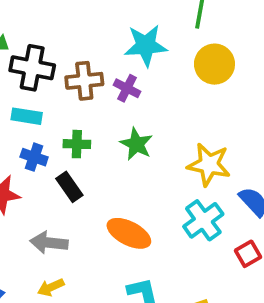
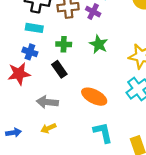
blue cross: (34, 157) -> (30, 52), moved

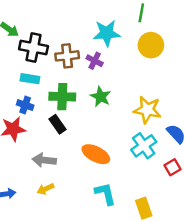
green cross: (64, 44) -> (62, 97), size x1.5

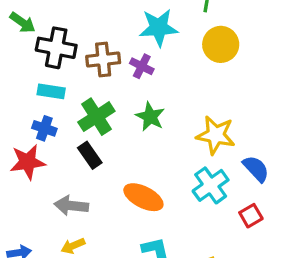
green cross: (62, 97) -> (96, 117), turned -35

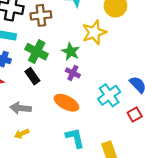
purple cross: (142, 66) -> (73, 73), moved
green cross: (96, 117) -> (37, 52), turned -30
yellow star: (216, 135) -> (94, 32), moved, turned -30

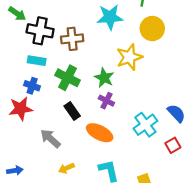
black rectangle: (32, 76) -> (72, 111), moved
gray arrow: (21, 108) -> (50, 138), turned 36
yellow arrow: (22, 134) -> (66, 168), moved

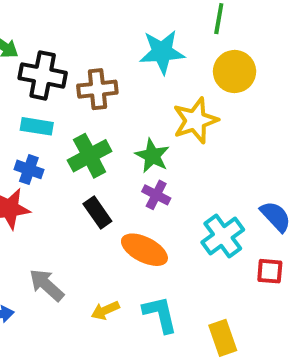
green cross: (68, 78) -> (90, 156), turned 35
gray arrow: (50, 138) -> (47, 285), moved
red square: (173, 145) -> (270, 271), turned 35
yellow arrow: (66, 168) -> (105, 310), moved

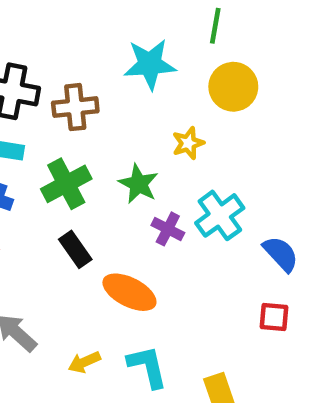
yellow star: (195, 120) -> (188, 143), size x0.6
purple cross: (156, 195) -> (168, 229), moved
cyan cross: (223, 236) -> (220, 215), moved

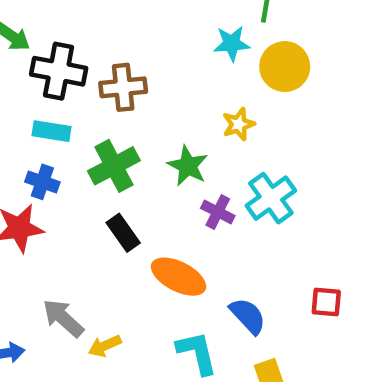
cyan star: (150, 64) -> (232, 43), moved, size x0.7
blue semicircle: (281, 254) -> (248, 316), moved
yellow arrow: (84, 362) -> (105, 346), moved

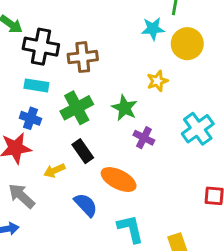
cyan cross: (271, 198) -> (198, 129), moved
blue semicircle: (248, 316) -> (86, 205), moved
gray arrow: (63, 318) -> (22, 196), moved
yellow arrow: (105, 346) -> (54, 171), moved

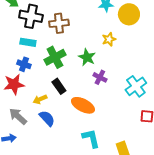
cyan cross: (198, 129) -> (136, 86), moved
blue semicircle: (86, 205) -> (47, 118), moved

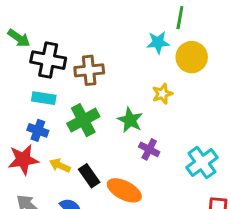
black rectangle: (59, 86) -> (89, 176), moved
yellow arrow: (40, 99) -> (60, 165), moved, turned 48

